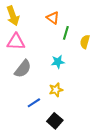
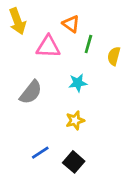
pink triangle: (16, 42) -> (48, 47), moved
blue line: (34, 103) -> (40, 153), moved

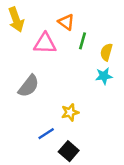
cyan star: (78, 83) -> (104, 76), moved
blue line: (40, 153) -> (46, 134), moved

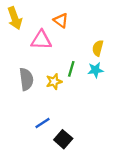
green line: (83, 41) -> (71, 69), moved
gray semicircle: (29, 86) -> (26, 79), turned -45
yellow star: (70, 112) -> (54, 82), moved

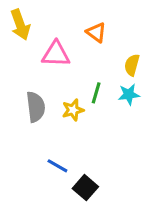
orange triangle: (61, 20) -> (96, 32), moved
blue line: (42, 123) -> (57, 166), turned 63

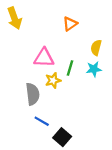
orange triangle: (96, 32) -> (70, 24), turned 49
pink triangle: (56, 54) -> (44, 58), moved
gray semicircle: (36, 107) -> (33, 94), moved

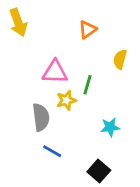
cyan star: (94, 69) -> (110, 127), moved
black square: (62, 137) -> (99, 171), moved

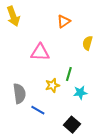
green line: (87, 85) -> (69, 74), moved
yellow star: (66, 100) -> (52, 85), moved
gray semicircle: (41, 117) -> (19, 94), moved

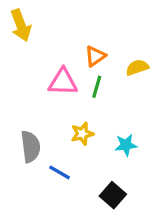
orange triangle: (64, 21) -> (95, 56), moved
yellow semicircle: (87, 43) -> (137, 67), turned 56
green line: (69, 74) -> (97, 87), moved

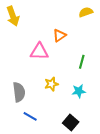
yellow semicircle: (137, 67) -> (86, 12), moved
green line: (97, 87) -> (82, 62), moved
blue line: (60, 172) -> (30, 116), moved

